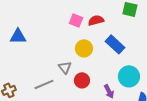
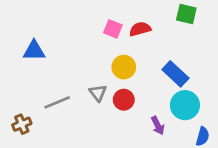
blue rectangle: (115, 44) -> (175, 74), moved
red circle: (82, 80) -> (124, 100), moved
gray line: (44, 84) -> (57, 102), moved

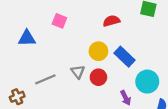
pink square: (113, 29) -> (59, 21), moved
blue rectangle: (175, 74) -> (124, 57), moved

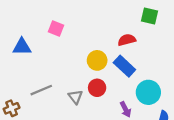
red semicircle: (111, 21) -> (127, 40), moved
gray triangle: (78, 72) -> (75, 97), moved

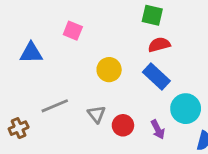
green square: (150, 16) -> (152, 15), moved
yellow circle: (97, 60) -> (109, 70), moved
red circle: (97, 88) -> (123, 125), moved

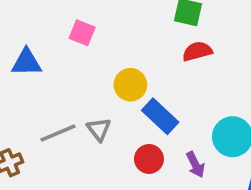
blue rectangle: (156, 77) -> (160, 116), moved
gray triangle: (97, 114) -> (99, 129), moved

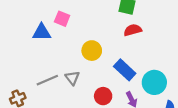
blue triangle: (26, 62) -> (42, 32), moved
blue rectangle: (160, 116) -> (125, 70), moved

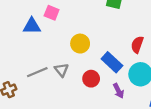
red semicircle: (133, 30) -> (137, 45), moved, turned -56
red circle: (103, 96) -> (91, 79), moved

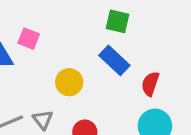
blue rectangle: (112, 62) -> (114, 60), moved

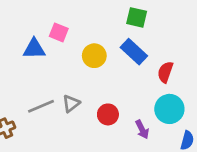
yellow circle: (69, 82) -> (94, 56), moved
gray triangle: (43, 120) -> (71, 104), turned 30

